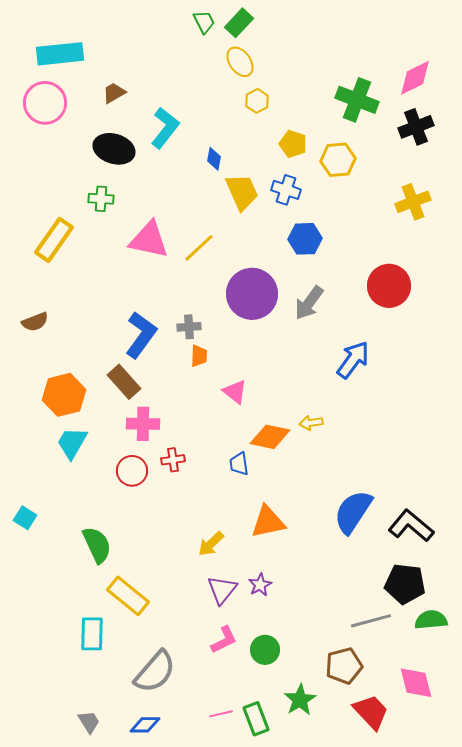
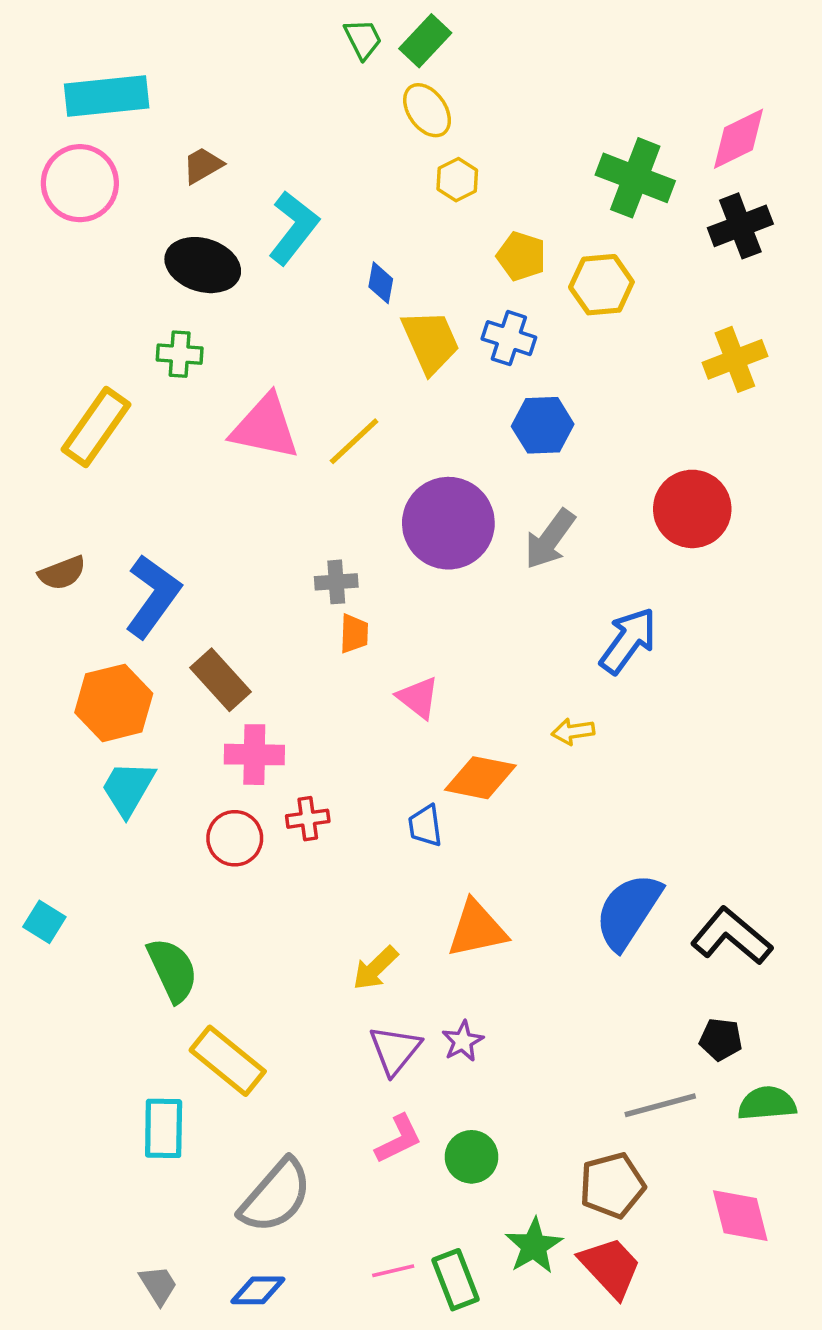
blue L-shape: (141, 335) -> (153, 596), moved
yellow arrow: (311, 423) -> (573, 731), moved
black pentagon: (405, 584) -> (721, 1039), size x0.6
red trapezoid: (371, 712) -> (610, 1267), moved

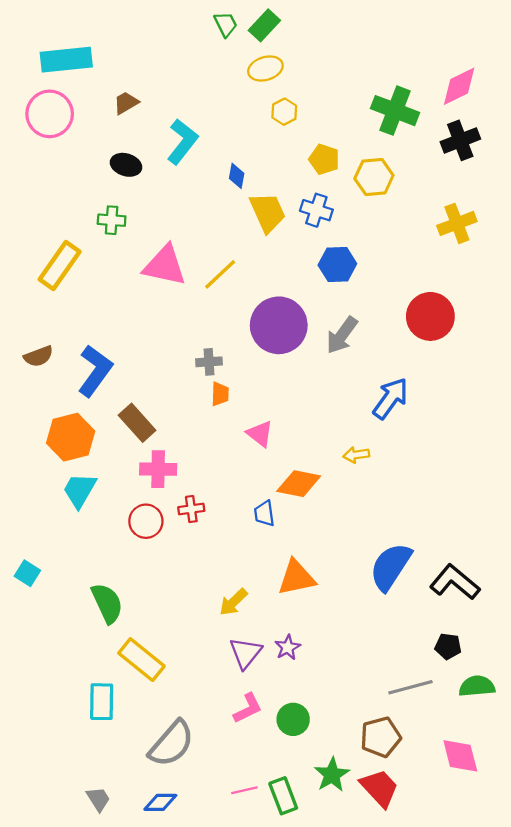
yellow ellipse: (427, 110) -> (265, 69), turned -72
black ellipse: (203, 265) -> (126, 165), size x0.7

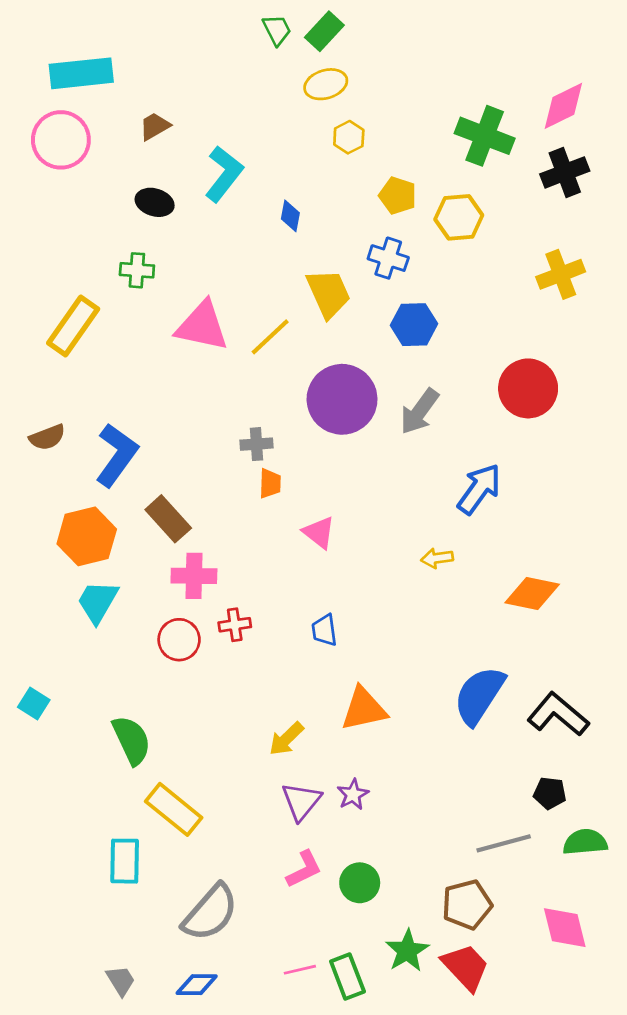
yellow trapezoid: (268, 212) -> (328, 293), moved
orange diamond: (299, 484) -> (532, 593), moved

